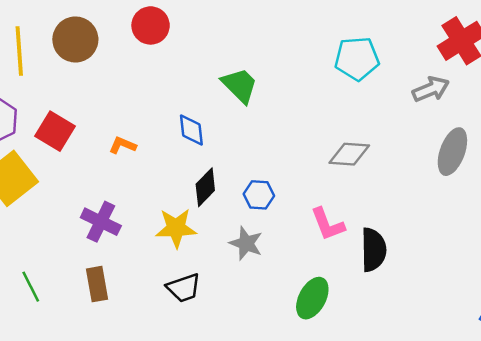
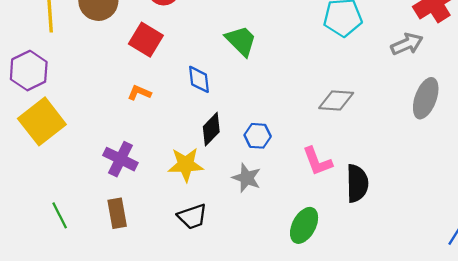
red square: (55, 131) -> (146, 40), moved

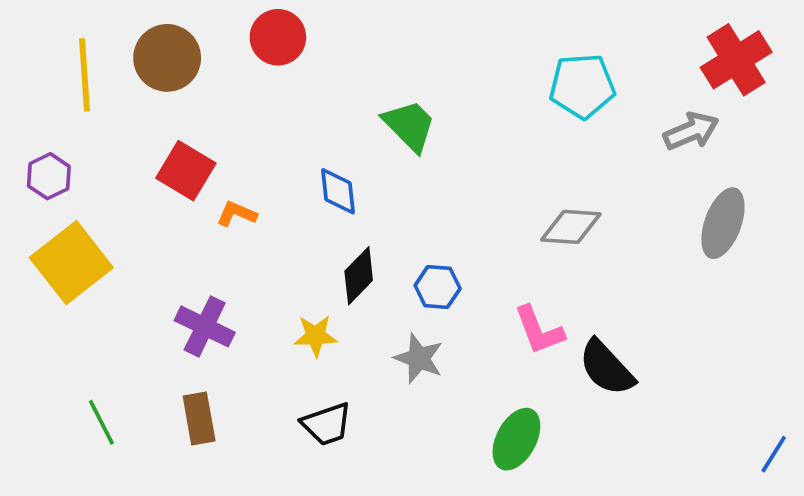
red square: (146, 40) -> (186, 171), moved
purple hexagon: (29, 71) -> (49, 176), size x0.7
yellow star: (186, 165) -> (315, 336), size x0.7
black semicircle: (357, 183) -> (607, 368), turned 138

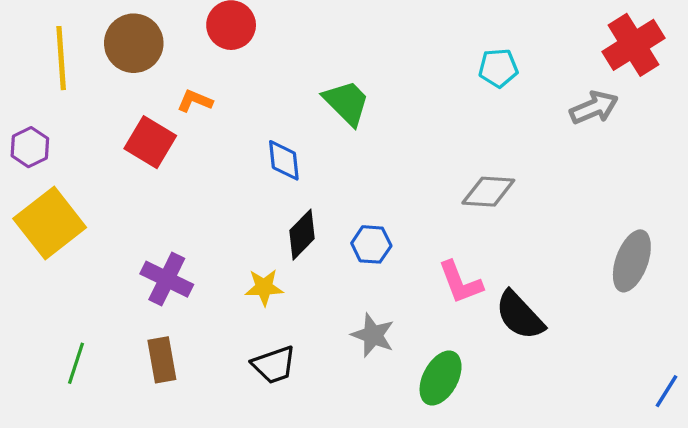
cyan pentagon: (582, 86) -> (498, 68), size x0.7
orange L-shape: (237, 214) -> (195, 101), moved
gray ellipse: (723, 223) -> (632, 261), moved
gray star: (419, 358) -> (373, 335), moved
green line: (101, 422) -> (76, 363), turned 45

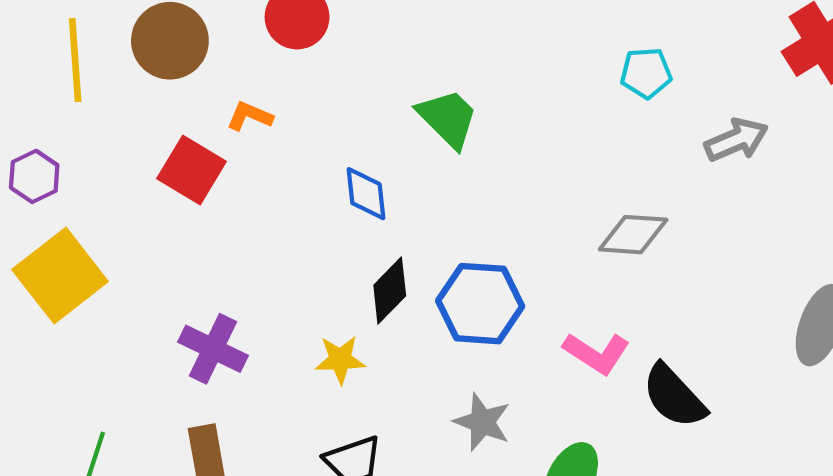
gray arrow: (594, 108) -> (736, 140), moved
blue hexagon: (371, 244) -> (480, 304), size x1.6
pink L-shape: (460, 282) -> (596, 353), turned -36

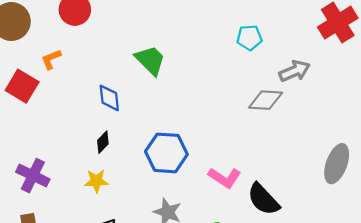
orange L-shape: (250, 116) -> (51, 59), turned -45
gray diamond: (633, 235) -> (266, 100), moved
black diamond: (390, 291) -> (103, 142), moved, size x0.7

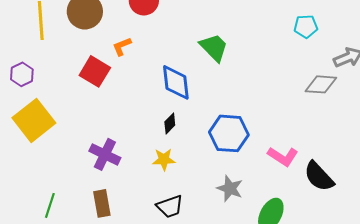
blue diamond: (109, 98) -> (176, 82), size x1.4

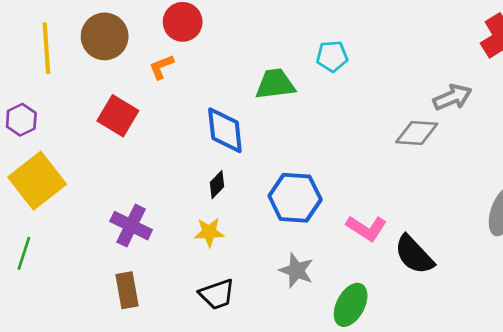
cyan pentagon: (306, 26) -> (332, 56), moved
orange L-shape: (122, 46) -> (161, 67), moved
green trapezoid: (214, 47) -> (275, 84), turned -52
green line: (50, 205) -> (24, 253), moved

